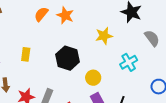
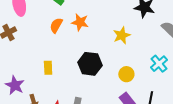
cyan cross: (129, 62) -> (159, 64), moved
yellow circle: (93, 78) -> (126, 74), moved

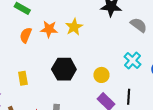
yellow star: (122, 35) -> (74, 27), moved

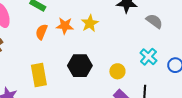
yellow rectangle: (23, 78) -> (39, 75), size x1.6

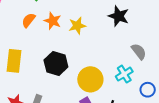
gray semicircle: (154, 21) -> (139, 52), moved
yellow circle: (117, 71) -> (90, 79), size x1.6

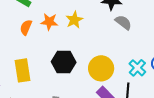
gray semicircle: (139, 52) -> (123, 22), moved
cyan cross: (124, 74) -> (137, 68), moved

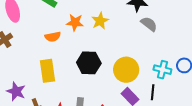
orange semicircle: (26, 27) -> (53, 37), moved, turned -126
cyan cross: (137, 68) -> (162, 70), turned -30

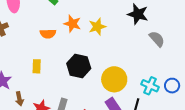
gray semicircle: (149, 24) -> (157, 39), moved
yellow rectangle: (48, 71) -> (37, 66), size x0.6

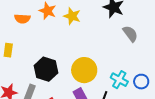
yellow star: (97, 27) -> (72, 16), turned 30
black hexagon: (79, 66) -> (46, 69), moved

